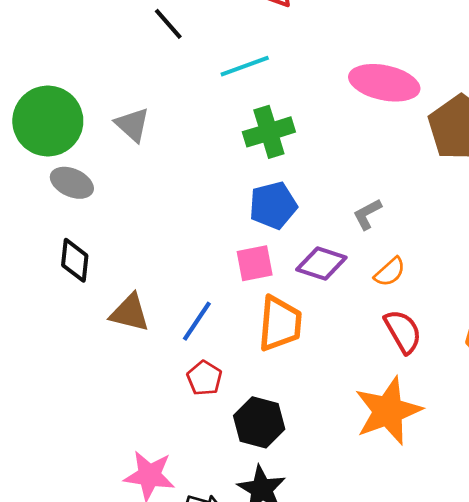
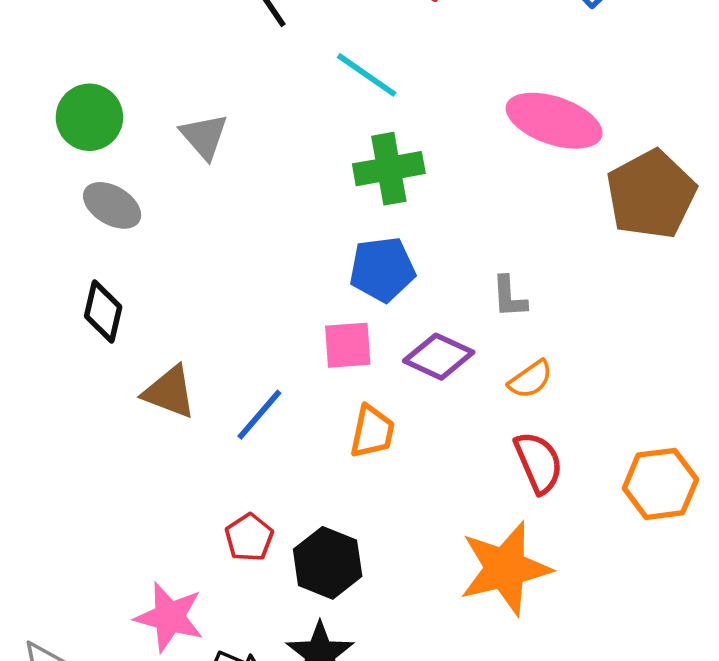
cyan line: (245, 66) -> (367, 75), turned 48
green circle: (48, 121) -> (89, 117), size x0.7
gray L-shape: (367, 214) -> (509, 297), turned -72
orange trapezoid: (280, 324) -> (372, 432), size x0.7
red pentagon: (204, 378) -> (249, 537), moved

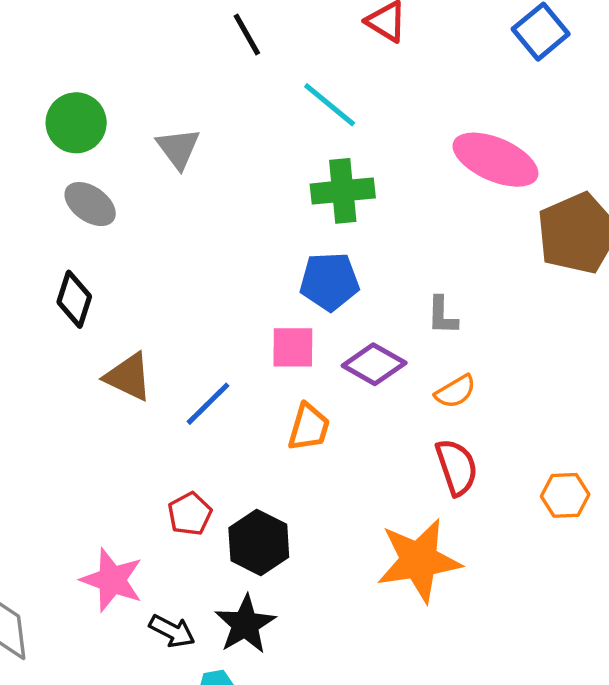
orange hexagon: (660, 484) -> (565, 495), size x0.7

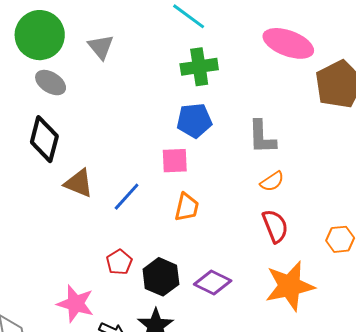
green circle: (76, 123) -> (40, 35), size x1.4
black diamond: (74, 299) -> (44, 139), size x1.4
gray L-shape: (442, 316) -> (262, 137), size x1.5
purple diamond: (374, 364) -> (213, 283), moved
orange star: (419, 560) -> (290, 286), moved

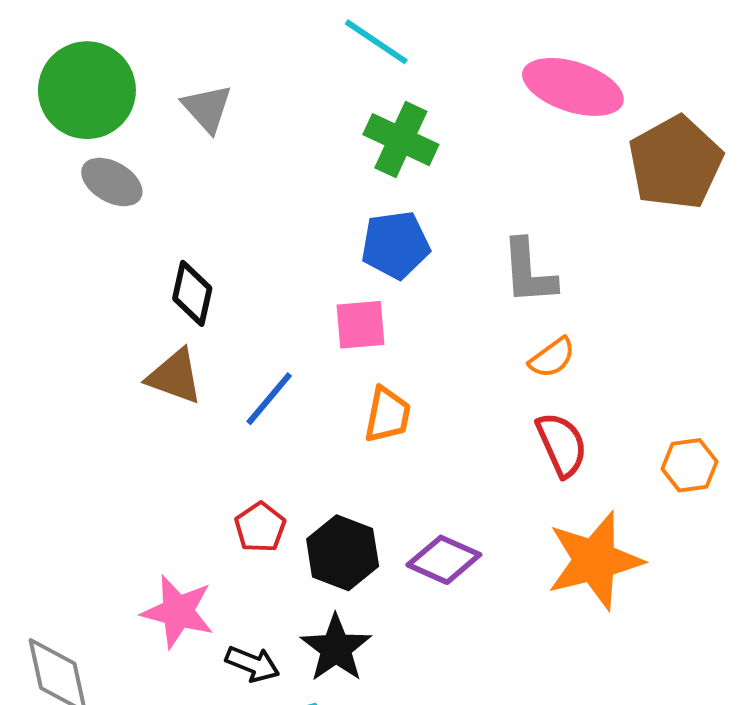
green cross: (199, 67) -> (401, 140), turned 36
black diamond: (44, 139) -> (192, 293), moved, size x0.7

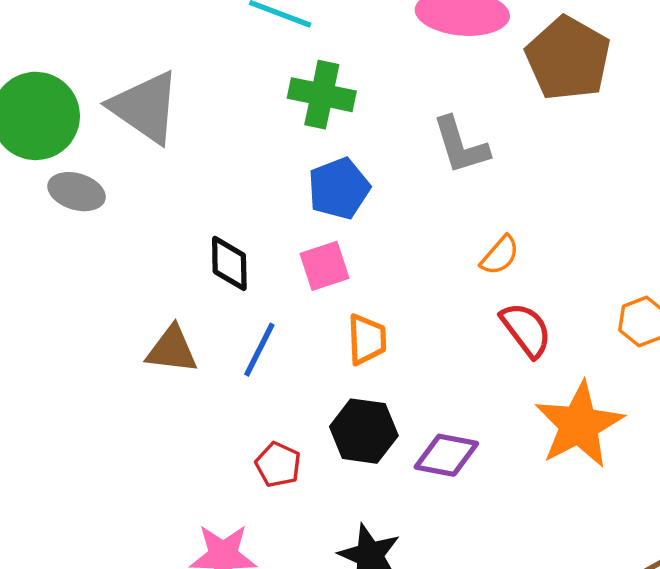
gray triangle: (207, 108) -> (145, 107), size x1.6
gray L-shape: (529, 272) -> (461, 145), moved
black diamond: (192, 293) -> (229, 263), moved
black hexagon: (343, 553) -> (364, 431), moved

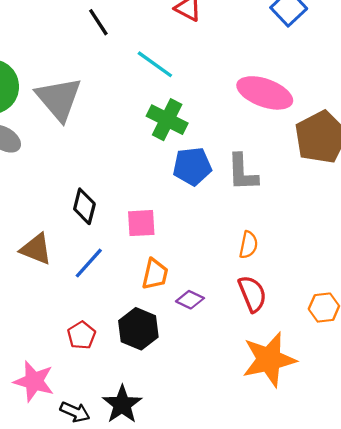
blue pentagon: (339, 188) -> (192, 166), moved
orange semicircle: (500, 255) -> (248, 245), turned -44
purple diamond: (446, 455) -> (190, 300), moved, size x0.7

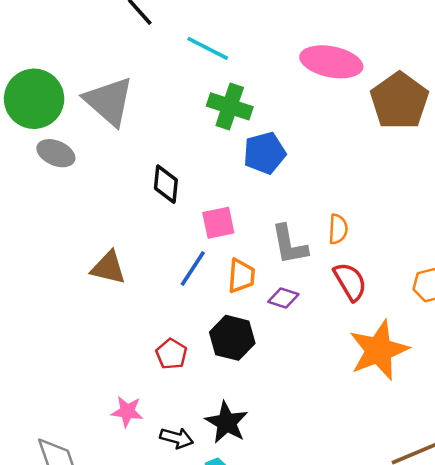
gray L-shape: (242, 172) -> (289, 245), moved
black diamond: (84, 206) -> (166, 184), moved
blue line: (89, 263) -> (193, 269), moved
pink star: (34, 381) -> (127, 411), size x0.7

